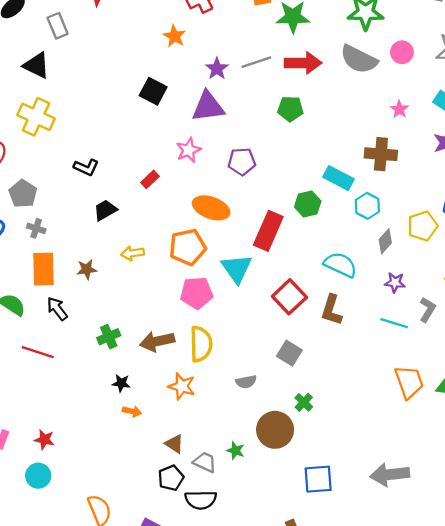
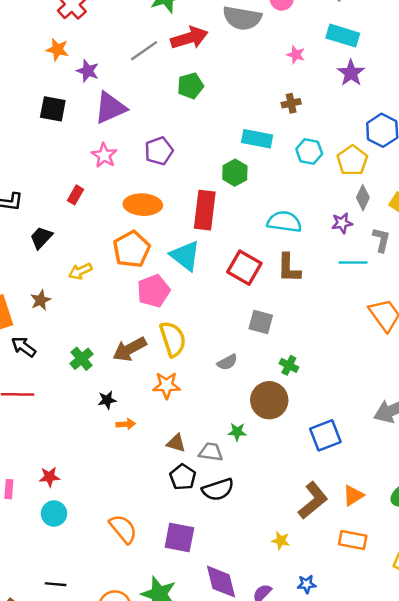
purple star: (217, 69) -> (88, 71), moved
brown cross: (381, 154) -> (291, 103), size x0.6
cyan hexagon: (367, 206) -> (309, 151), moved
gray diamond: (385, 241) -> (363, 198), moved

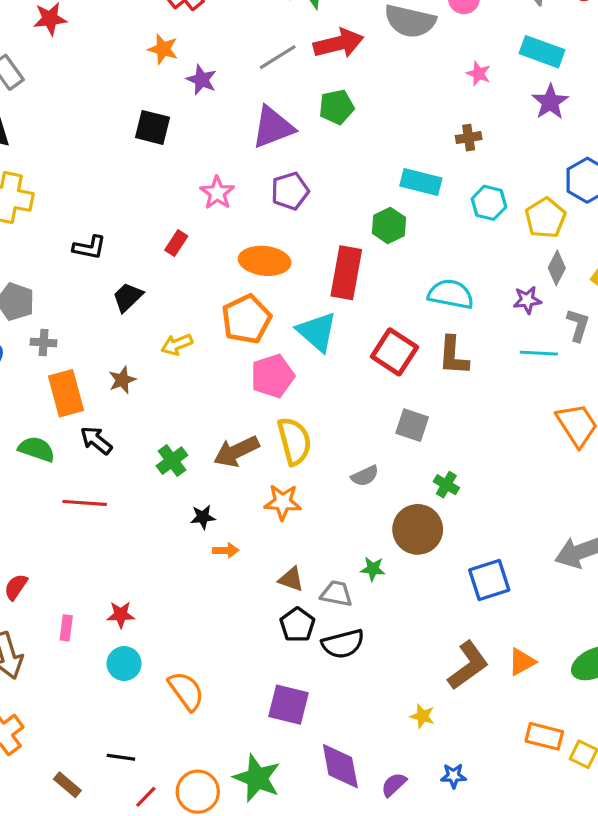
purple triangle: (110, 108) -> (273, 127), moved
orange semicircle: (123, 529) -> (186, 691), moved
orange rectangle: (353, 540) -> (544, 736), moved

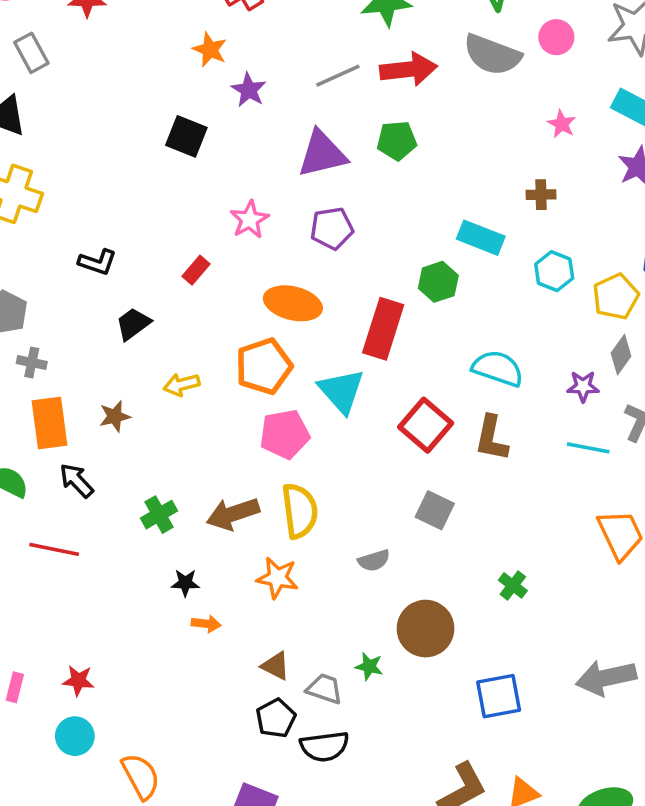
green cross: (446, 485) -> (513, 585), moved

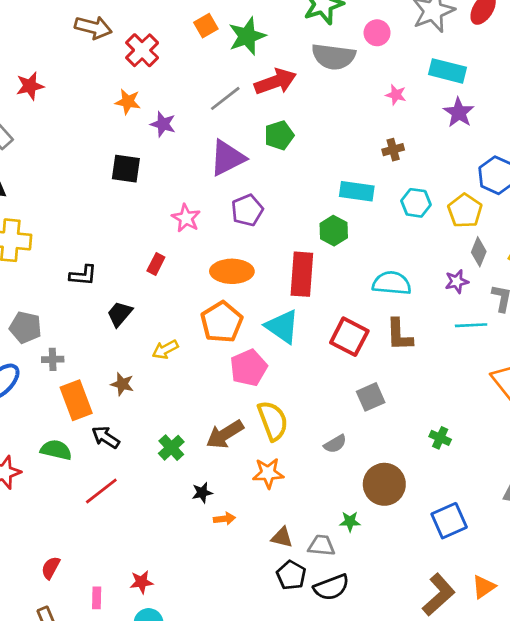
brown star: (115, 416) -> (122, 384), turned -30
gray square: (435, 510) -> (371, 397), turned -36
red line: (54, 549) -> (101, 491), turned -36

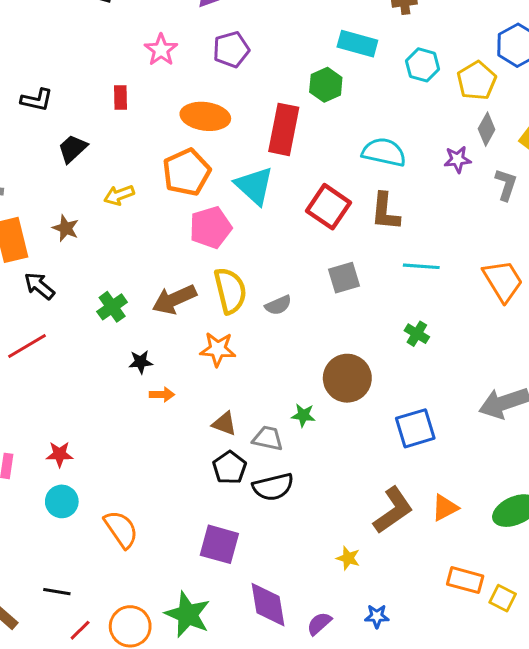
red rectangle: (156, 264) -> (121, 97), turned -35
cyan line: (471, 325) -> (421, 266), moved
gray semicircle: (335, 444) -> (278, 305), moved

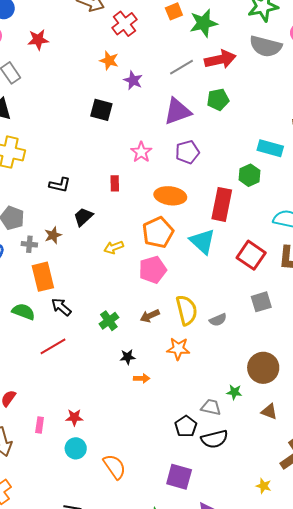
pink pentagon: (211, 227) -> (153, 270), moved
brown star: (66, 228) -> (53, 235), moved, turned 30
brown arrow: (174, 299) -> (150, 316), size x0.7
brown triangle: (224, 424) -> (269, 412), moved

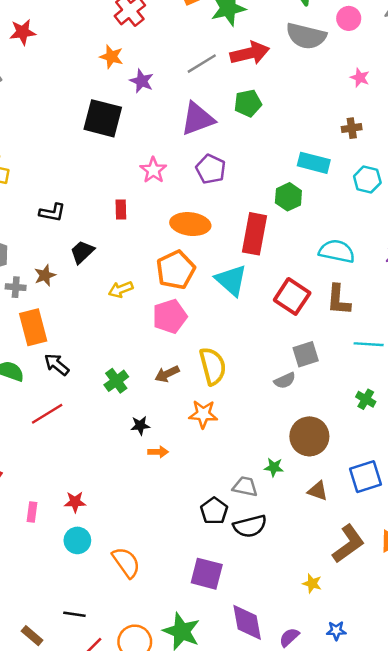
black square: (101, 110) -> (103, 118), size x1.4
purple pentagon: (187, 152) -> (211, 169), turned -30
gray semicircle: (218, 320) -> (285, 380), moved

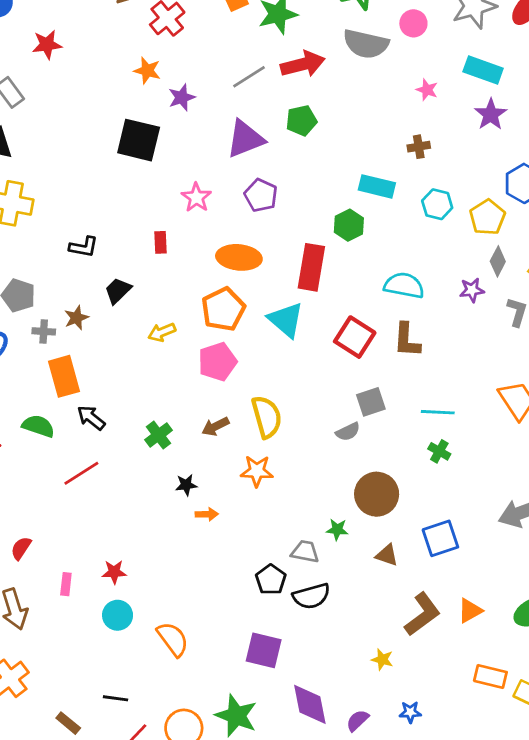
purple star: (142, 81) -> (182, 97), turned 30
cyan line: (369, 344) -> (438, 412), moved

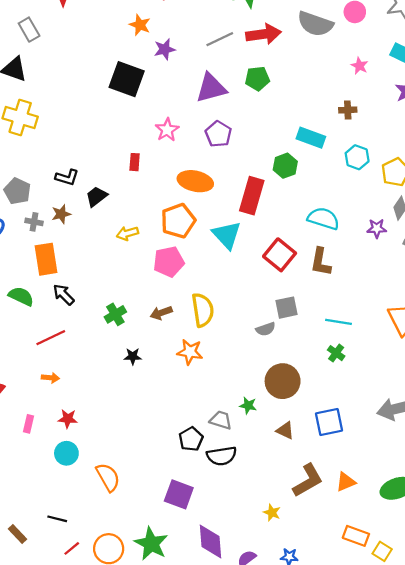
black L-shape: (84, 247) -> (67, 177), moved
orange arrow: (207, 514) -> (50, 378), moved

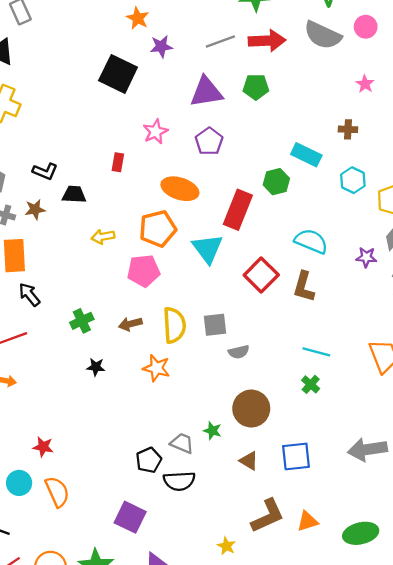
black trapezoid: (96, 196) -> (74, 194), turned 35
gray square: (287, 308) -> (215, 325), moved
red star: (68, 419) -> (43, 447), moved
cyan circle: (66, 453) -> (19, 483), moved

